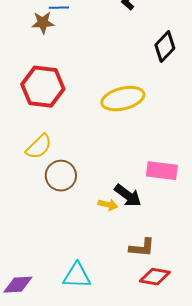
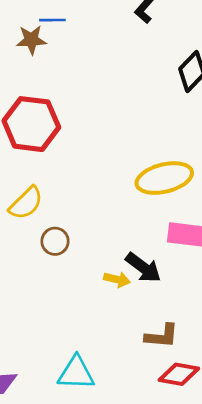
yellow ellipse: (123, 99) -> (164, 178), moved
brown circle: (61, 176) -> (55, 241), size x0.7

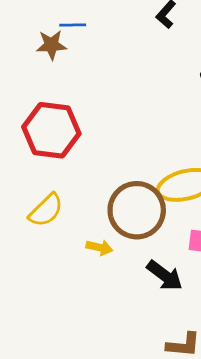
brown circle: (55, 241) -> (137, 210), moved, size x2.0
yellow arrow: (117, 279) -> (99, 248), moved

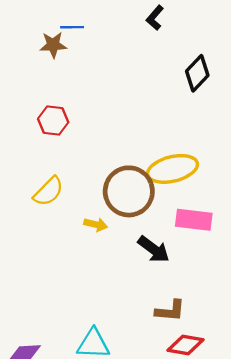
red hexagon: (51, 130) -> (53, 121), size x0.6

